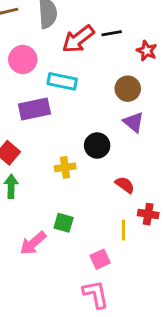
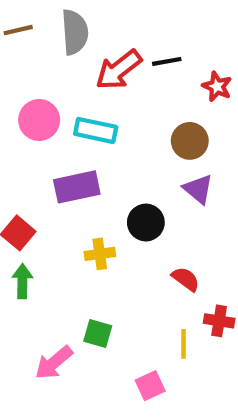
pink circle: (23, 59) -> (39, 120), moved
purple rectangle: (34, 109) -> (77, 187), moved

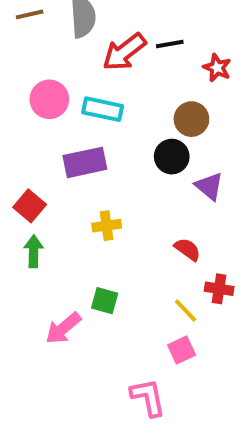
purple triangle: (198, 189) -> (209, 186), moved
black circle: (146, 223) -> (172, 157), moved
yellow line: (184, 344) -> (186, 311), turned -44
pink square: (150, 386) -> (182, 350), moved

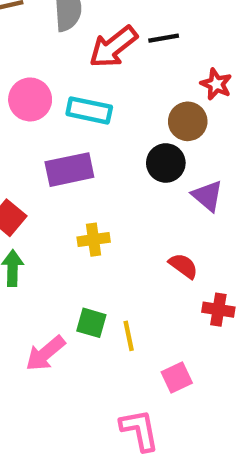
red star: (217, 68) -> (216, 84), moved
yellow line: (186, 311) -> (129, 336), moved, turned 32

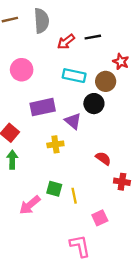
red arrow: (113, 47) -> (66, 42), size x0.7
cyan rectangle: (89, 110) -> (74, 76), moved
purple triangle: (207, 196) -> (73, 121), moved

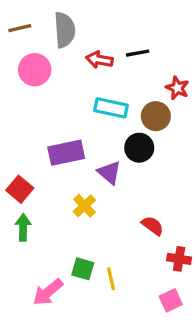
red arrow: (66, 42) -> (99, 60), turned 48
pink circle: (22, 70) -> (35, 70), moved
yellow cross: (55, 144) -> (84, 206), turned -35
pink square: (100, 218) -> (171, 300), moved

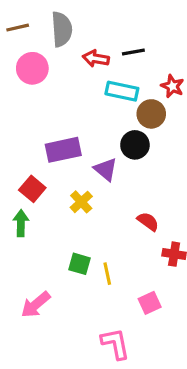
cyan rectangle: (111, 108) -> (122, 91), moved
red square: (20, 189) -> (32, 189), moved
pink arrow: (48, 292) -> (36, 305), moved
pink square: (171, 300) -> (150, 303), moved

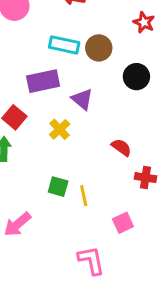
cyan rectangle: (122, 91) -> (64, 45), moved
brown circle: (151, 114) -> (99, 48), moved
black circle: (135, 145) -> (136, 77), moved

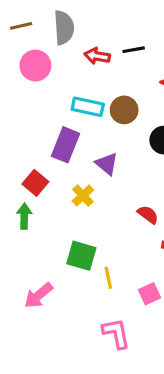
purple rectangle: (43, 81) -> (65, 145), turned -56
green square: (58, 187) -> (81, 256), size x1.4
yellow line: (84, 196) -> (108, 278), moved

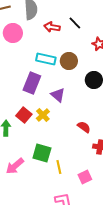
black line: (134, 50) -> (75, 23), turned 56
red square: (35, 183) -> (24, 115), moved
pink arrow: (39, 295) -> (15, 166), moved

